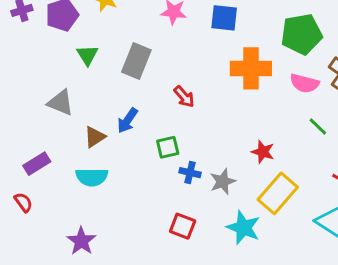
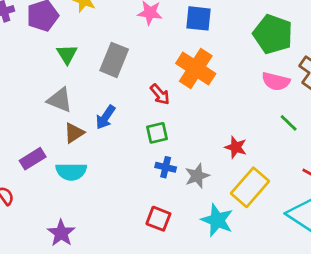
green pentagon: (302, 34) -> (273, 34), turned 30
orange cross: (251, 68) -> (196, 69), moved, turned 33
gray triangle: (61, 103) -> (60, 100), moved
green square: (168, 147) -> (157, 133), moved
purple rectangle: (37, 164) -> (33, 159), moved

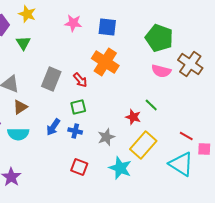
green triangle: (67, 54) -> (23, 43), moved
gray rectangle: (114, 60) -> (51, 79), moved
blue arrow: (106, 117) -> (53, 127), moved
green line: (289, 123) -> (151, 105), moved
blue cross: (166, 167) -> (75, 131), moved

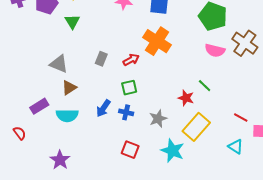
gray rectangle: (51, 79) -> (101, 59), size x0.6
red arrow: (80, 80) -> (131, 60), turned -77
cyan triangle: (181, 164) -> (236, 146), size x0.6

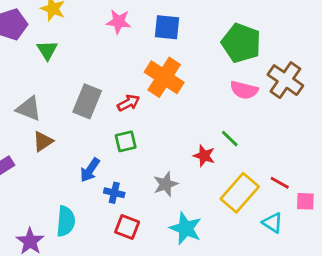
gray rectangle: (101, 59) -> (87, 101), size x1.6
blue cross: (126, 112) -> (114, 193), moved
cyan semicircle: (67, 115) -> (66, 221), moved, turned -85
yellow rectangle: (196, 127) -> (240, 193), moved

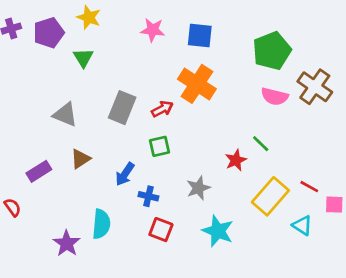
green pentagon: (241, 43) -> (272, 51), turned 30
brown triangle: (43, 141) -> (81, 159), moved
red star: (204, 156) -> (236, 160), turned 30

